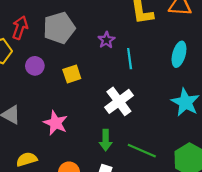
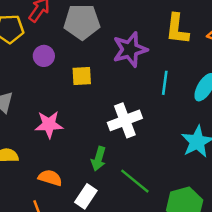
purple star: (106, 40) -> (130, 49), size x1.8
cyan line: (130, 59) -> (165, 83), moved
pink star: (56, 123) -> (49, 125), turned 30

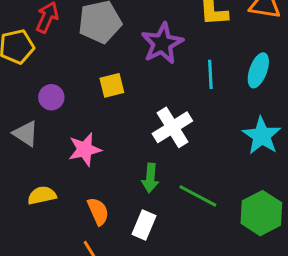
purple circle: (44, 56) -> (51, 97), moved
orange semicircle: (50, 178) -> (98, 211), turned 60

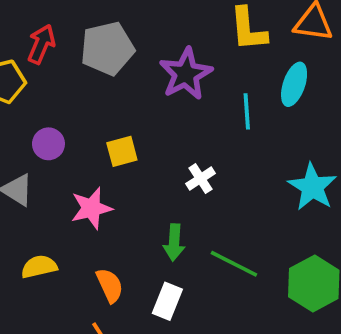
cyan ellipse: (258, 70) -> (294, 84), moved
yellow square: (112, 85) -> (122, 151), moved
white cross: (172, 127) -> (201, 179), size x0.6

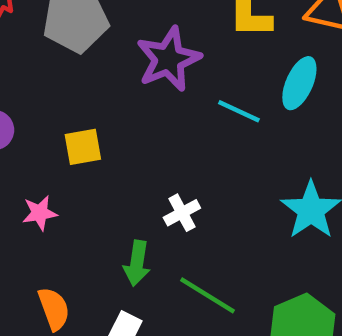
cyan line: (247, 111) -> (239, 111), turned -66
white cross: (201, 179) -> (182, 213), moved
pink star: (91, 208) -> (40, 213), size x0.7

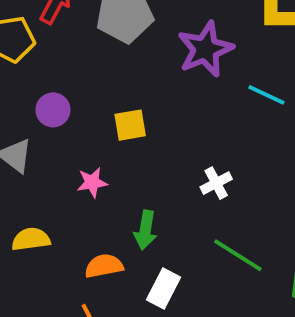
green arrow: (137, 263) -> (145, 230), moved
orange semicircle: (54, 309) -> (104, 266), turned -81

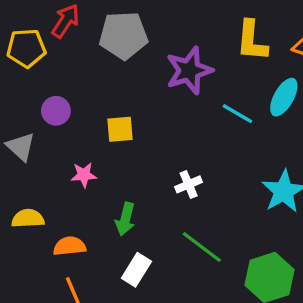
orange semicircle: (104, 266) -> (70, 246), moved

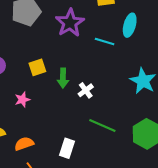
green arrow: (125, 219) -> (63, 78), moved

